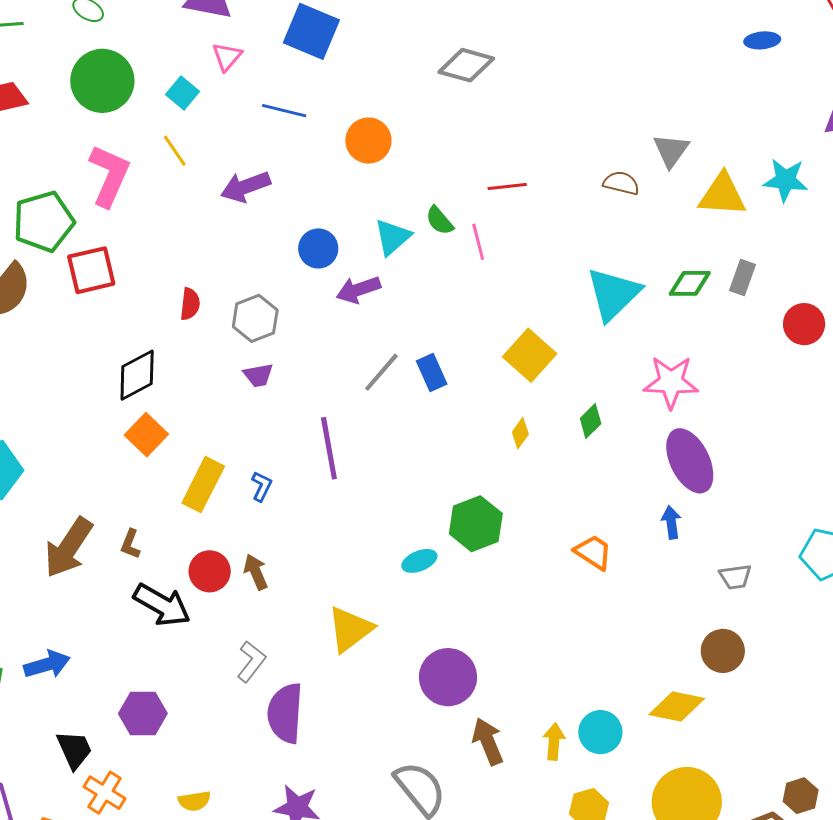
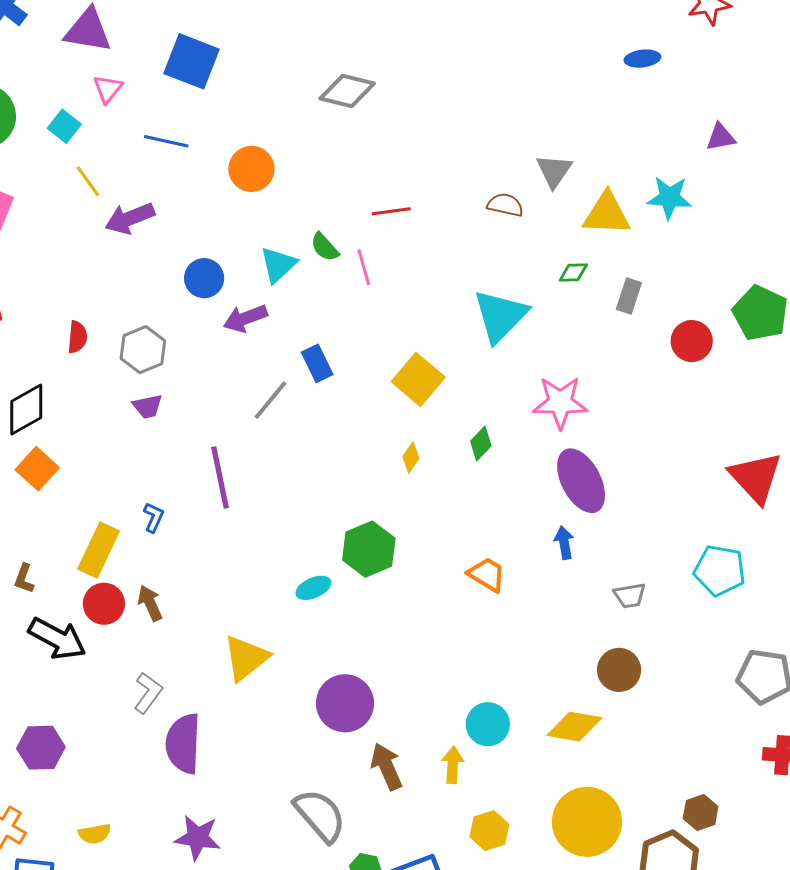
yellow line: (175, 151) -> (88, 181), moved
green diamond: (690, 283) -> (573, 272), moved, size x0.7
blue rectangle: (432, 373) -> (317, 363), moved
yellow rectangle: (203, 485) -> (99, 550), moved
cyan circle: (600, 732) -> (488, 724), moved

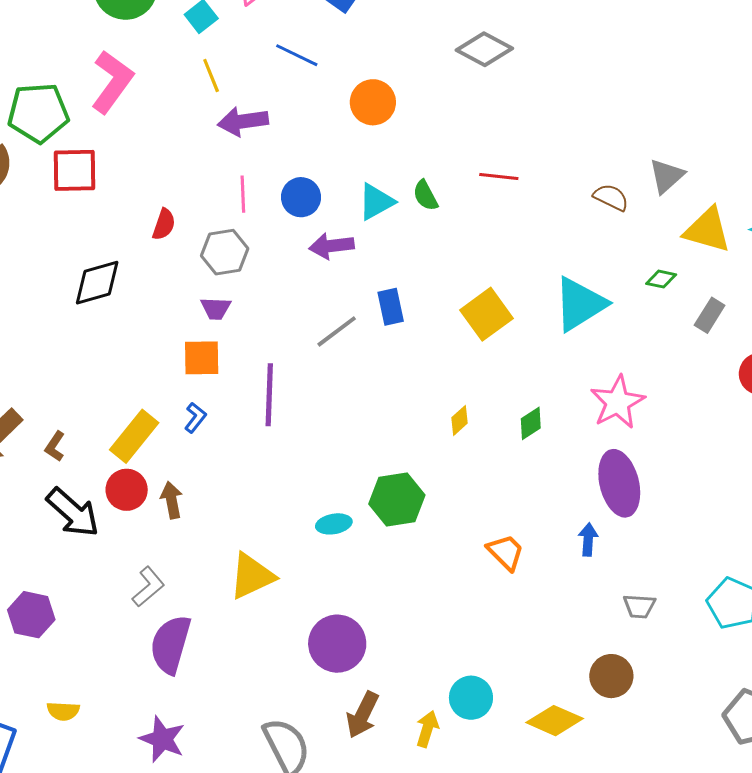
pink line: (364, 267) -> (243, 194), moved
yellow square: (418, 379) -> (487, 314), moved
pink star: (560, 402) -> (618, 402), turned 30
orange square: (37, 469) -> (202, 358), moved, turned 33
brown arrow: (386, 766) -> (363, 715), turned -144

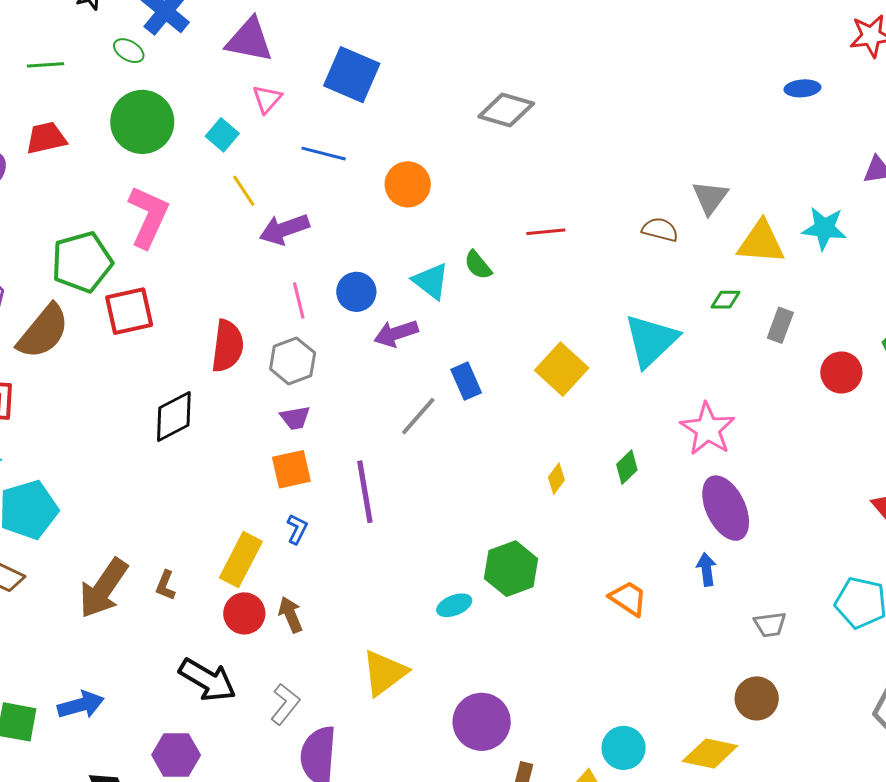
cyan triangle: (376, 202) -> (431, 281), turned -42
red semicircle: (164, 224) -> (227, 346), size x1.6
black arrow: (73, 513) -> (207, 680), moved

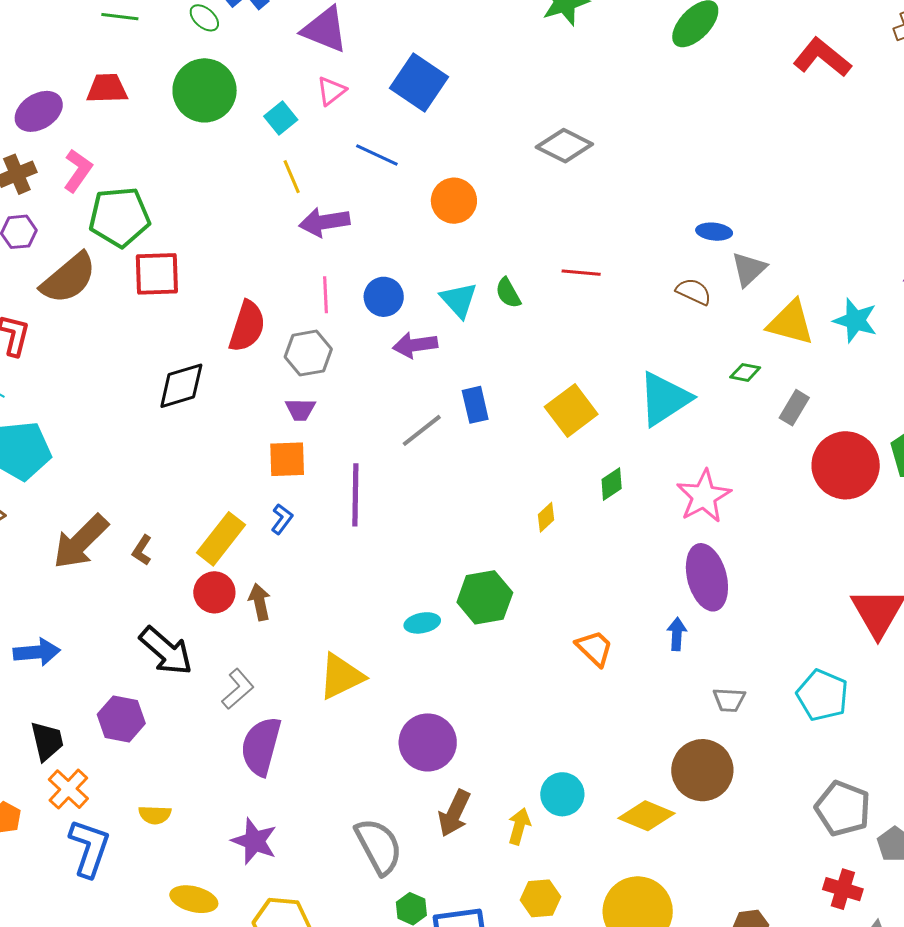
blue ellipse: (802, 88) -> (714, 232), moved
pink L-shape: (148, 217) -> (78, 171), moved, size x0.7
red circle: (841, 372) -> (846, 465), size x1.6
green diamond: (627, 467) -> (612, 484), moved
brown circle: (757, 698) -> (702, 770), size x1.4

